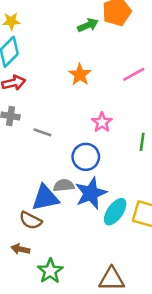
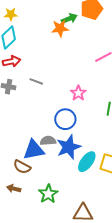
orange star: (80, 75) -> (60, 28), moved, turned 30
gray line: (42, 132) -> (36, 81), moved
green star: (50, 271) -> (48, 194), moved

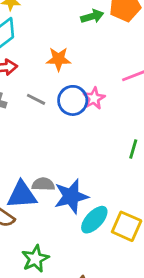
orange star: (60, 28) -> (58, 59), moved
pink star: (78, 93) -> (94, 98), moved
blue circle: (65, 119) -> (73, 100), moved

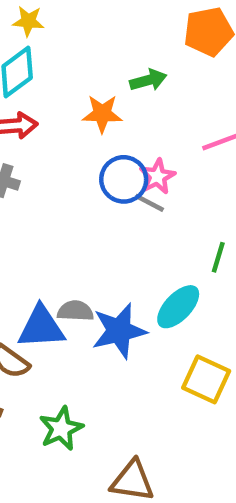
green arrow: (92, 16) -> (148, 80), moved
gray line: (36, 99) -> (149, 203), moved
cyan ellipse: (94, 220) -> (178, 307), moved

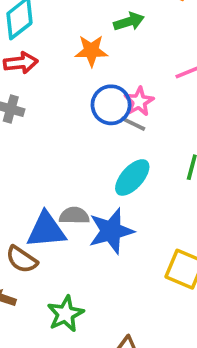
cyan ellipse: (178, 307) -> (132, 177), moved

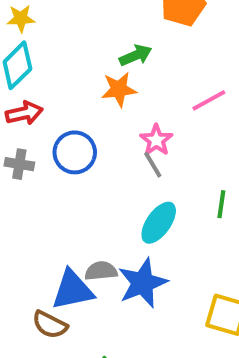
orange star: (91, 51) -> (119, 89), moved
blue circle: (111, 105) -> (75, 152), moved
gray line: (133, 124) -> (153, 165), turned 40

